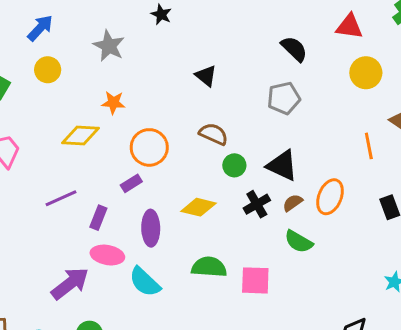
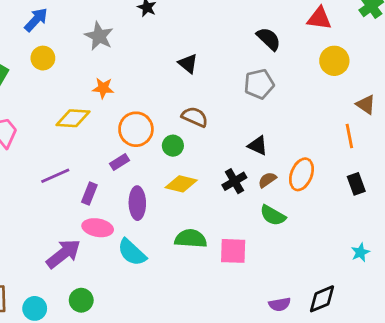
orange line: (369, 146) -> (349, 136), moved
green circle: (234, 165) -> (173, 146), moved
black triangle: (282, 165) -> (258, 146), size x0.7

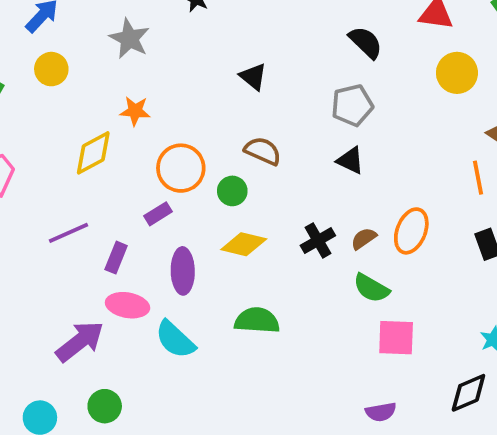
yellow diamond: (73, 118) -> (93, 153), turned -32
black triangle: (258, 146) -> (350, 160), moved
pink square: (233, 251) -> (396, 338), moved
black diamond: (322, 299) -> (468, 393), moved

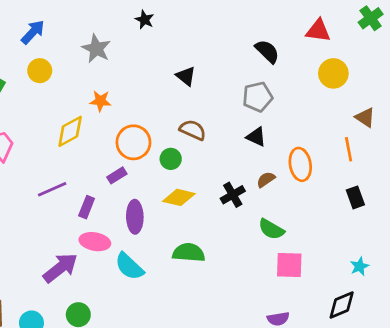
orange ellipse: (411, 231) -> (300, 164), moved, turned -32
brown semicircle: (364, 239) -> (266, 180), moved

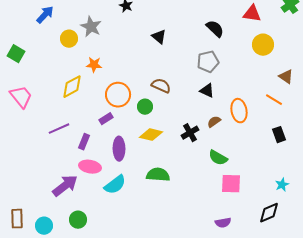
yellow circle: (40, 71) -> (69, 39), moved
black triangle: (186, 76) -> (159, 37), moved
orange line: (349, 149) -> (274, 100), turned -48
cyan semicircle: (129, 266) -> (115, 185), turned -80

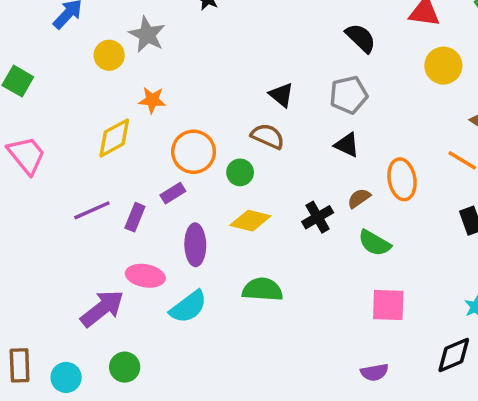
black triangle: (159, 37) -> (281, 95), moved
purple rectangle: (84, 142) -> (135, 217), moved
green semicircle: (218, 158) -> (374, 243), moved

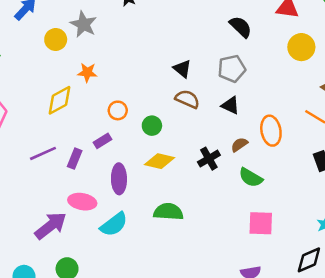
brown semicircle: (268, 136) -> (187, 99), moved
orange circle: (194, 152) -> (118, 110), size x0.6

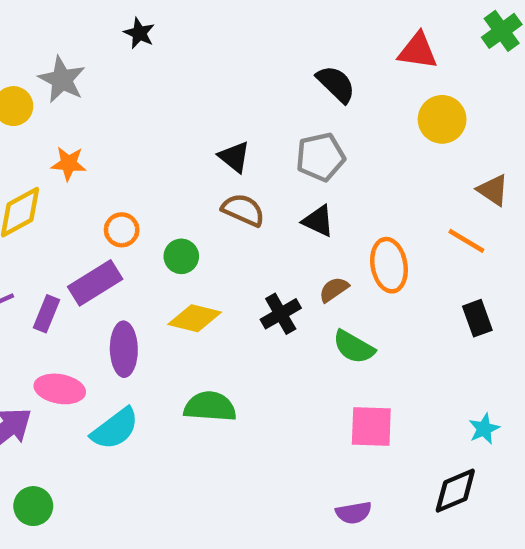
purple rectangle: (103, 141) -> (95, 283), size x1.6

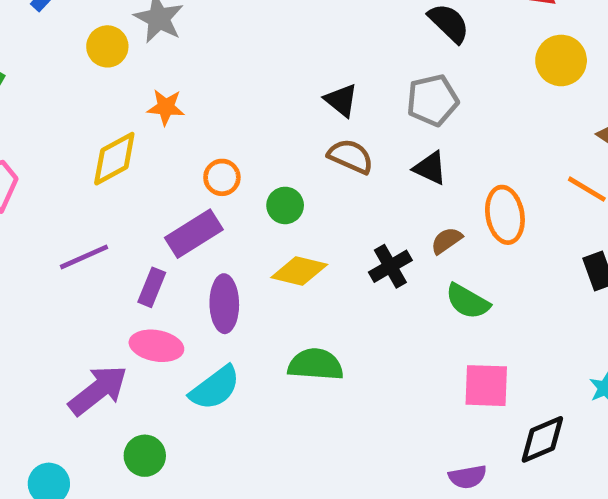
purple rectangle: (46, 314) -> (152, 287), moved
black diamond: (455, 491) -> (542, 439), moved
green circle: (33, 506) -> (145, 456), moved

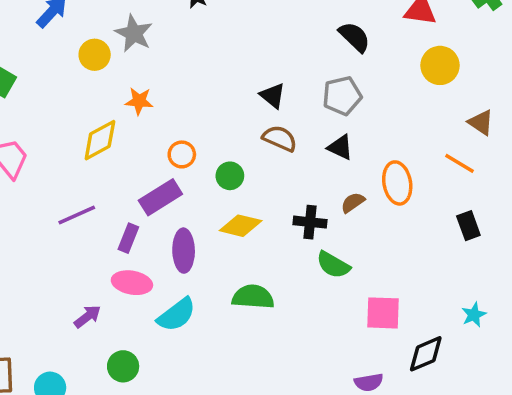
black cross: (390, 266) -> (310, 222), turned 36
green semicircle: (468, 301) -> (333, 265), moved
purple arrow: (98, 390) -> (87, 316), size x0.6

